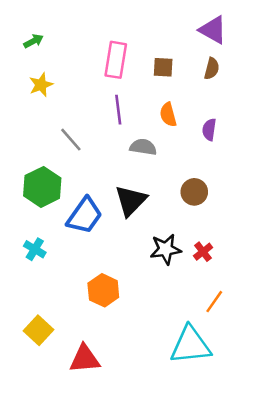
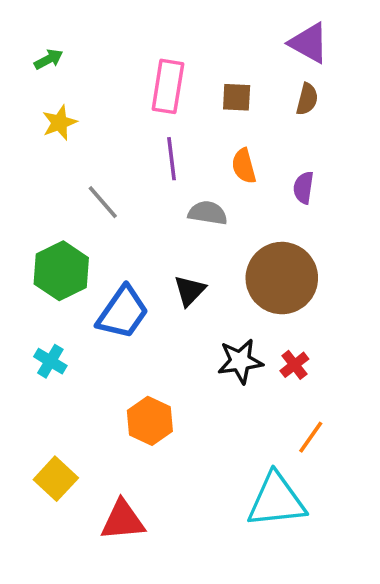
brown circle: (194, 192) -> (282, 278), size x1.8
black triangle: (131, 201) -> (190, 291), size x0.7

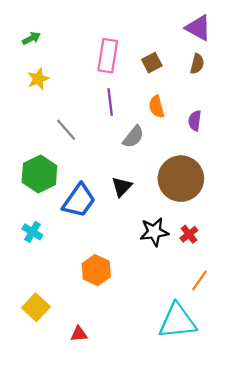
brown square: (237, 97) -> (152, 63), turned -30
gray semicircle: (208, 213) -> (133, 137), turned 120
red triangle: (123, 520) -> (79, 334), size x0.6

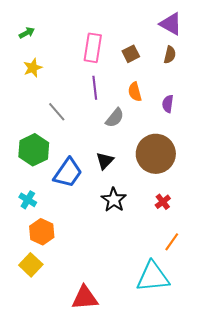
black star: (154, 232) -> (114, 200), moved, turned -30
orange hexagon: (96, 270) -> (42, 232), moved
red triangle: (79, 334) -> (85, 298), moved, size x1.8

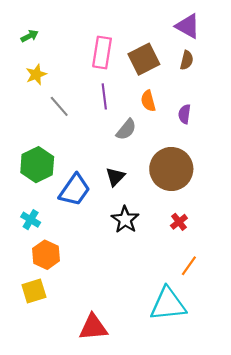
brown square: (131, 54) -> (144, 59), size x1.6
gray line: (57, 112) -> (59, 106), moved
yellow square: (31, 265) -> (34, 291), turned 30

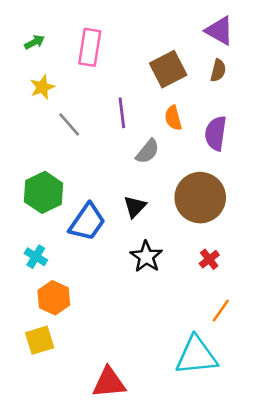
pink rectangle: (102, 53) -> (90, 47), moved
purple semicircle: (184, 114) -> (216, 133), size x1.5

